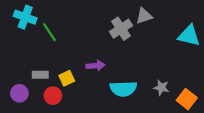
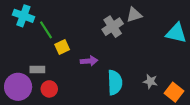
yellow square: (67, 78) -> (62, 47), moved
cyan semicircle: (123, 89) -> (115, 82), turned -90
purple circle: (19, 93) -> (18, 87), size x1.6

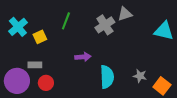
cyan cross: (23, 16) -> (18, 27), moved, turned 30
green line: (46, 30) -> (66, 21), moved, turned 54
yellow square: (62, 47) -> (40, 37), moved

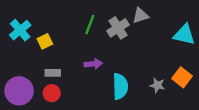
green line: (66, 21) -> (90, 25), moved
gray rectangle: (35, 65) -> (53, 73), moved
orange square: (162, 86) -> (182, 77), moved

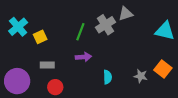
green line: (90, 25) -> (80, 32), moved
cyan semicircle: (120, 86) -> (108, 77), size x0.6
red circle: (52, 93) -> (55, 87), moved

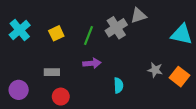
yellow square: (40, 37) -> (56, 33), moved
gray star: (141, 76) -> (155, 70), moved
purple circle: (17, 81) -> (19, 90), size x0.7

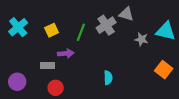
gray triangle: (138, 16) -> (126, 14), turned 35
purple arrow: (92, 63) -> (66, 53), moved
gray star: (155, 70) -> (141, 39), moved

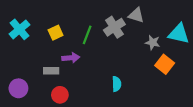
orange square: (164, 70) -> (165, 64), moved

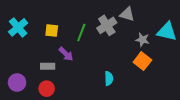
yellow square: (56, 33) -> (52, 31), turned 32
purple arrow: (71, 58) -> (66, 54), turned 49
orange square: (165, 64) -> (142, 61), moved
red circle: (60, 95) -> (47, 89), moved

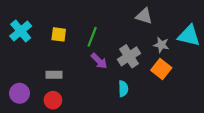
gray cross: (107, 25) -> (129, 56), moved
purple arrow: (66, 54) -> (99, 61), moved

